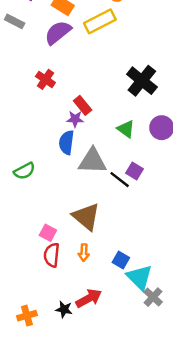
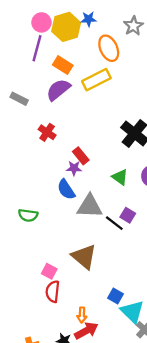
gray rectangle: (15, 21) -> (19, 99), moved
blue semicircle: (66, 143) -> (66, 189), turned -40
green semicircle: (24, 171) -> (28, 215), turned 36
orange arrow: (84, 253) -> (82, 315), moved

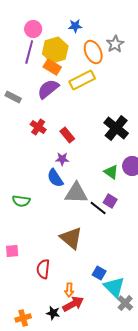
gray star: (133, 26) -> (115, 44), moved
yellow hexagon: (66, 27) -> (55, 50), moved
red rectangle: (81, 156) -> (67, 135), moved
green triangle: (120, 177) -> (111, 172), moved
pink square: (49, 271) -> (12, 251), moved, turned -32

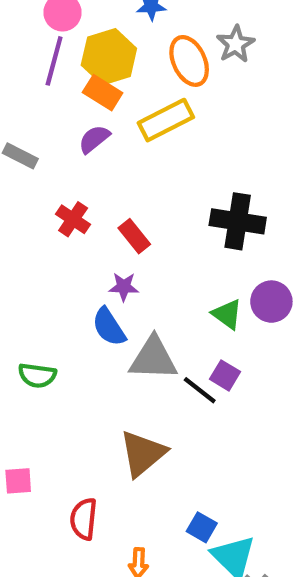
purple semicircle: (48, 89) -> (94, 139), size x0.7
black cross: (116, 128) -> (238, 221), turned -30
brown triangle: (71, 238) -> (143, 453), turned 40

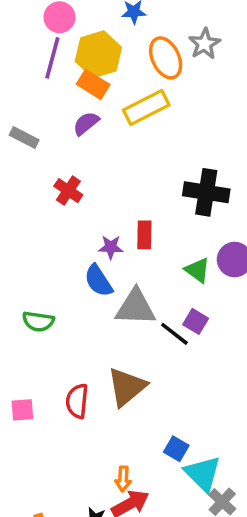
red rectangle: (134, 236) -> (144, 235), moved, turned 40
red semicircle: (84, 519) -> (77, 401), moved

